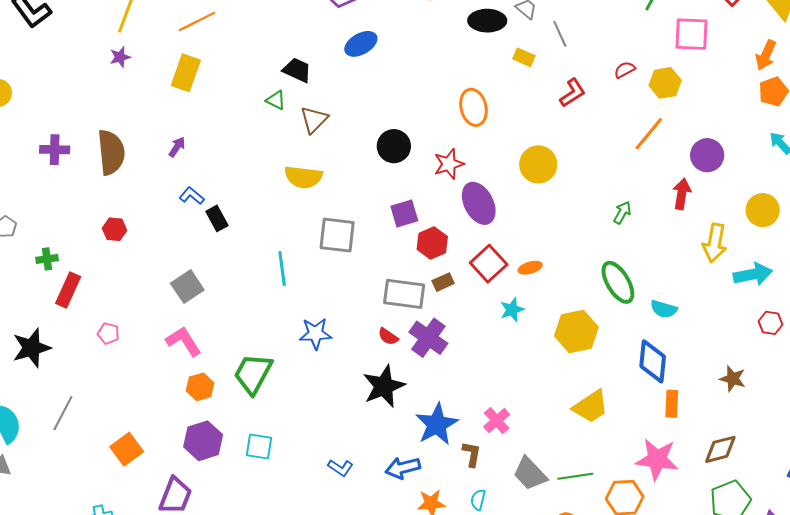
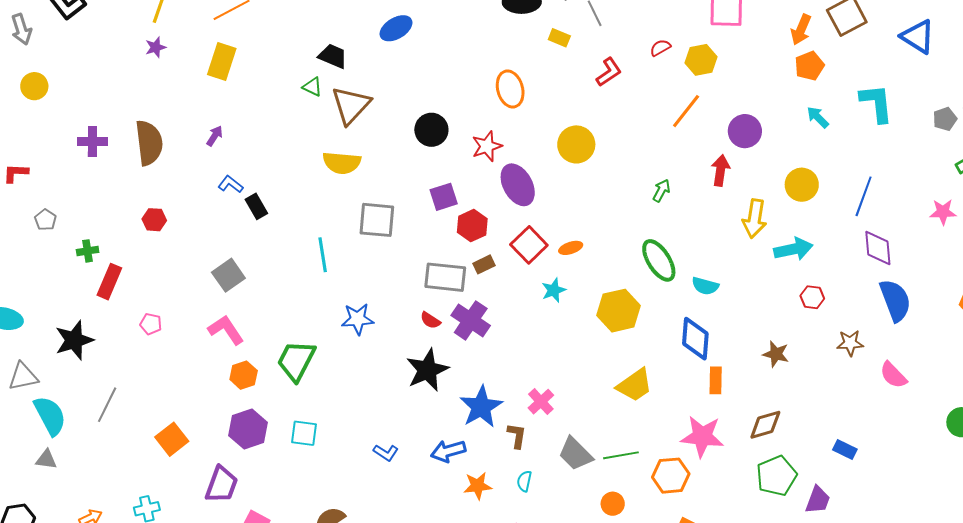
brown triangle: (314, 120) -> (351, 105), size x1.4

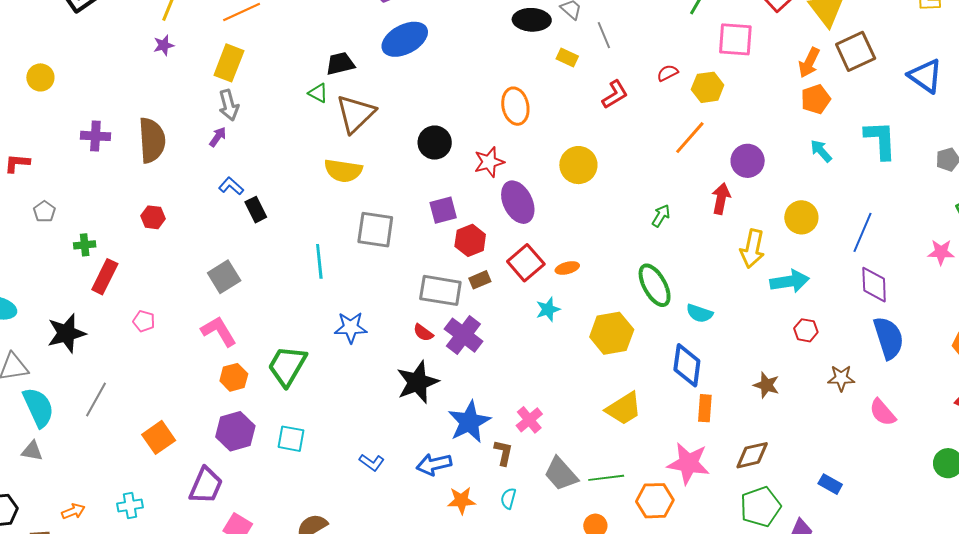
blue ellipse: (396, 28) -> (405, 39), size x1.4
gray arrow: (21, 29) -> (229, 105), moved
black trapezoid: (333, 56) -> (340, 64), turned -40

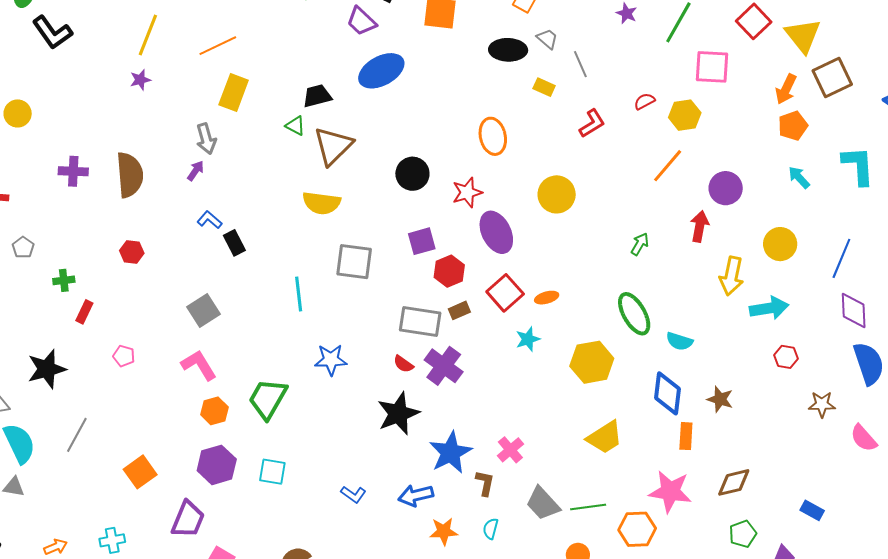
yellow rectangle: (229, 63) -> (234, 92), moved
red rectangle: (105, 277) -> (84, 312), size x0.7
brown star: (766, 385) -> (720, 399), moved
green pentagon: (760, 507) -> (743, 534), size x0.7

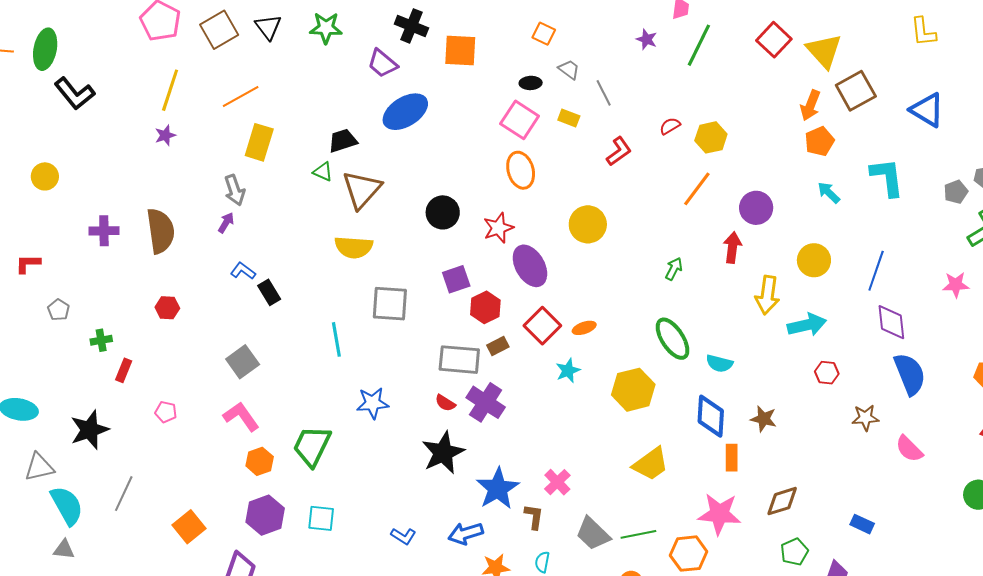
black ellipse: (508, 50) -> (531, 83), size x0.6
pink square: (712, 67) -> (520, 120), moved, turned 33

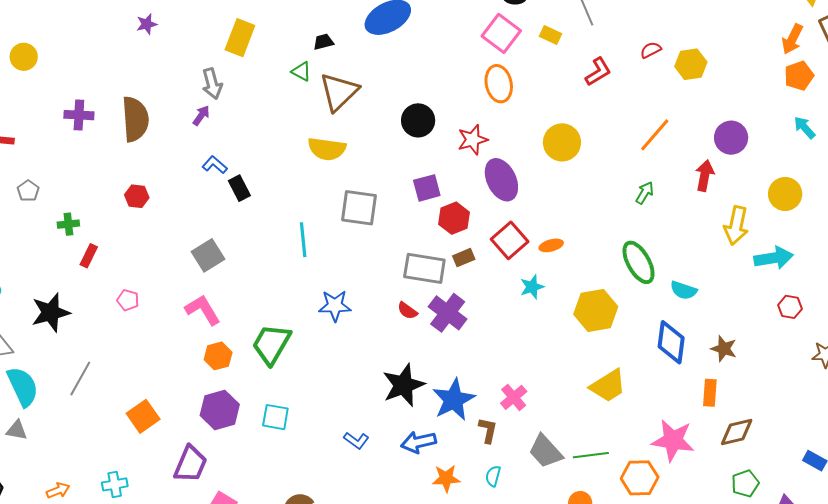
black trapezoid: (343, 141) -> (323, 42), size x0.7
orange line: (697, 189) -> (655, 135), moved
black star: (443, 453) -> (404, 385), moved
orange rectangle: (732, 458) -> (710, 393), moved

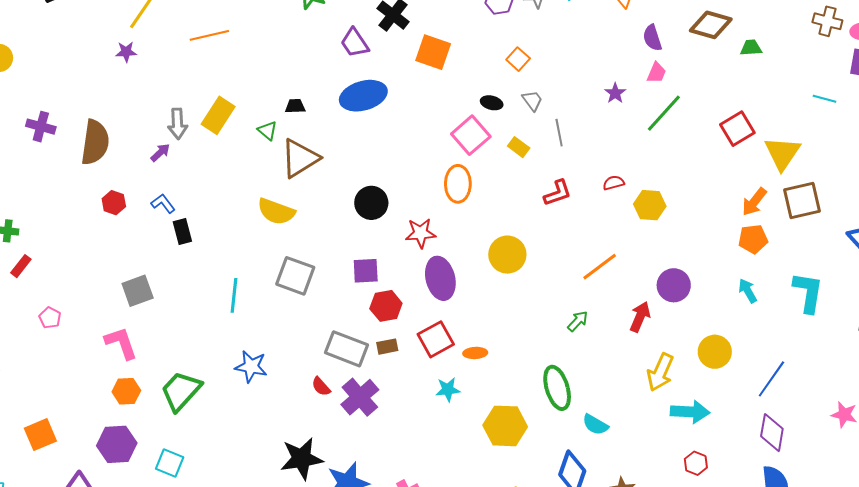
yellow rectangle: (240, 38) -> (218, 115), moved
red hexagon: (137, 196) -> (114, 203), moved

